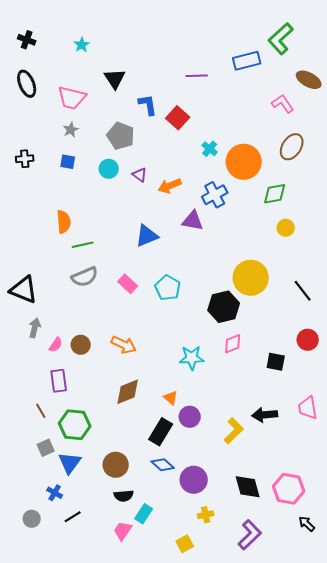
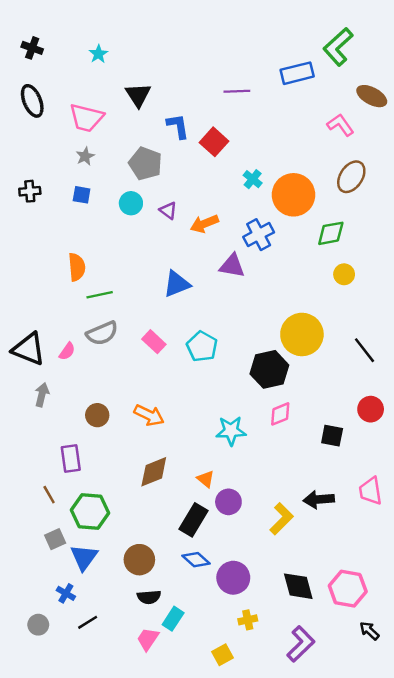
pink semicircle: (56, 345) -> (67, 351), moved

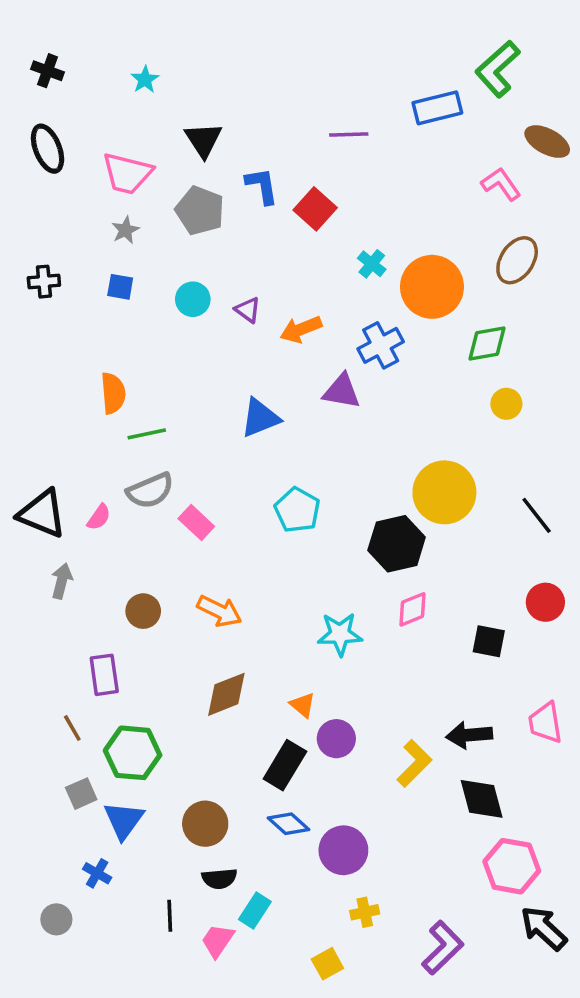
gray pentagon: (145, 164) -> (200, 211), moved
pink rectangle: (154, 342) -> (196, 522), moved
black diamond: (298, 586) -> (482, 799), moved
black line: (88, 622) -> (170, 916), moved, turned -60
black arrow: (369, 631) -> (544, 928), size x1.6

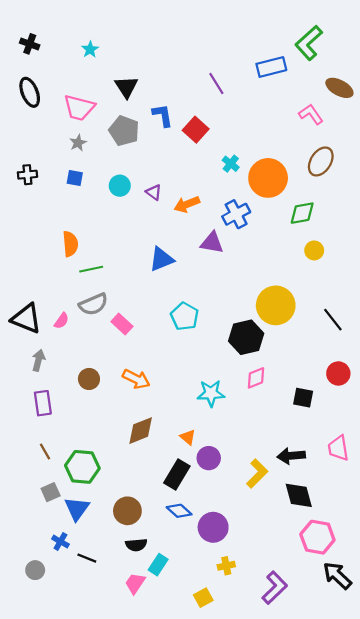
purple line: (349, 134) -> (216, 83), turned 60
purple rectangle: (104, 675) -> (43, 403), moved
black line: (170, 916) -> (87, 558), moved, turned -66

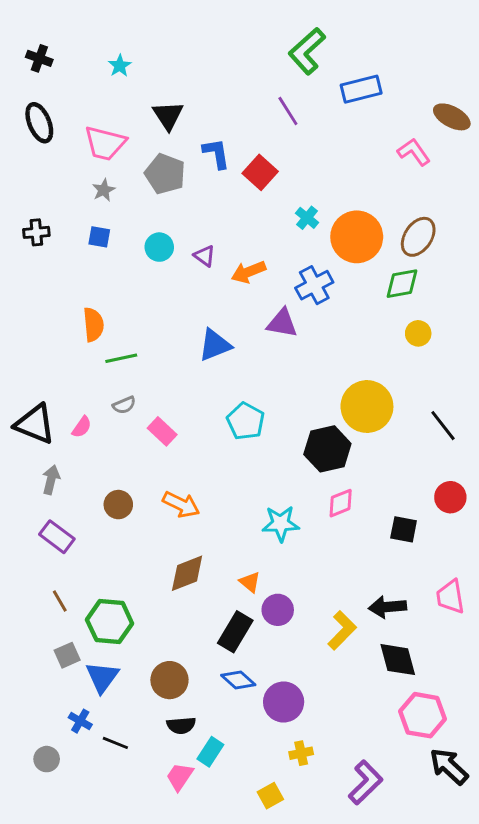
green L-shape: (309, 43) -> (307, 51), moved
brown ellipse: (321, 161) -> (418, 237), moved
gray semicircle: (93, 304) -> (124, 405), size x0.6
purple rectangle: (43, 403) -> (57, 537), turned -45

